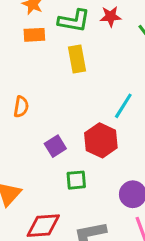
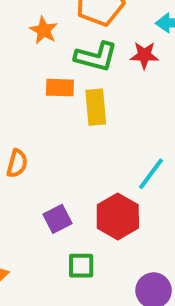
orange rectangle: (34, 35) -> (60, 88), moved

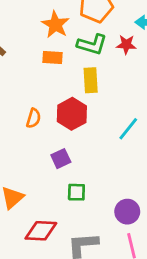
orange star: (44, 30) -> (55, 25), size x1.4
orange rectangle: (60, 88) -> (52, 57), moved
red hexagon: (118, 216) -> (72, 114), moved

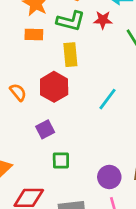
orange semicircle: (34, 118) -> (18, 92), turned -54

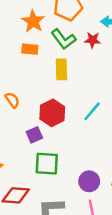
green L-shape: (71, 21) -> (64, 39), turned 35
red hexagon: (54, 87) -> (52, 113), moved
green square: (61, 160) -> (47, 164), size x1.5

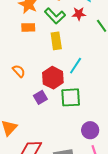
cyan line: (92, 111) -> (76, 66), moved
green square: (47, 164) -> (71, 97), moved

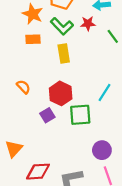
cyan line: (76, 66) -> (105, 93), moved

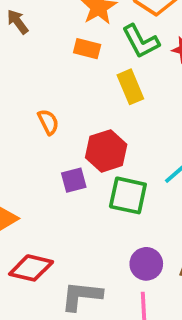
yellow rectangle: (64, 53) -> (130, 87), turned -30

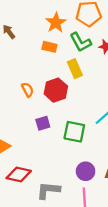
red hexagon: (106, 151) -> (56, 90), moved

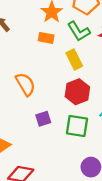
orange semicircle: (28, 90) -> (25, 84), size x1.5
red hexagon: (56, 90) -> (77, 92), moved

